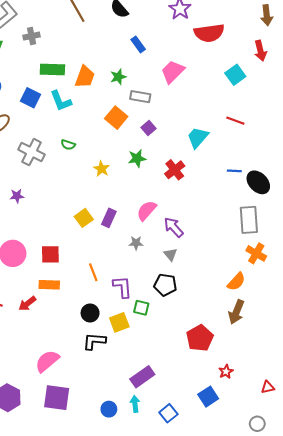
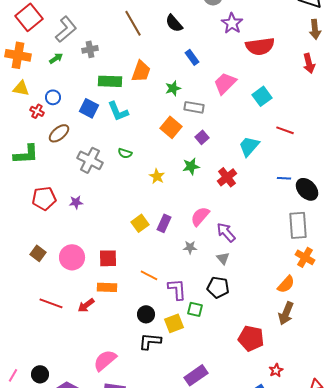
cyan square: (235, 75) -> (262, 96), moved
orange trapezoid: (85, 77) -> (141, 71), moved
orange line: (93, 272) -> (149, 275), turned -42
red pentagon: (200, 338) -> (251, 338), turned -30

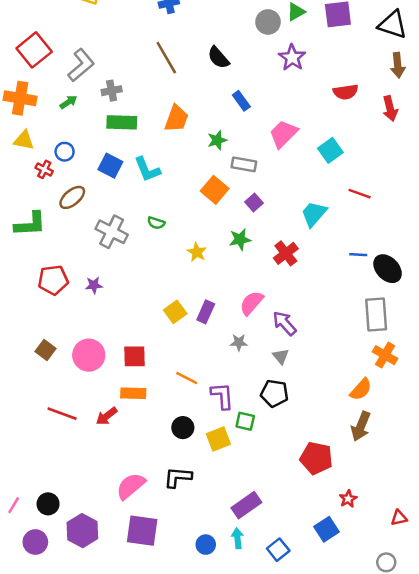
red semicircle: (260, 46) -> (346, 92), moved, size x0.7
green rectangle: (110, 81) -> (122, 122), moved
black L-shape: (150, 341) -> (178, 477), moved

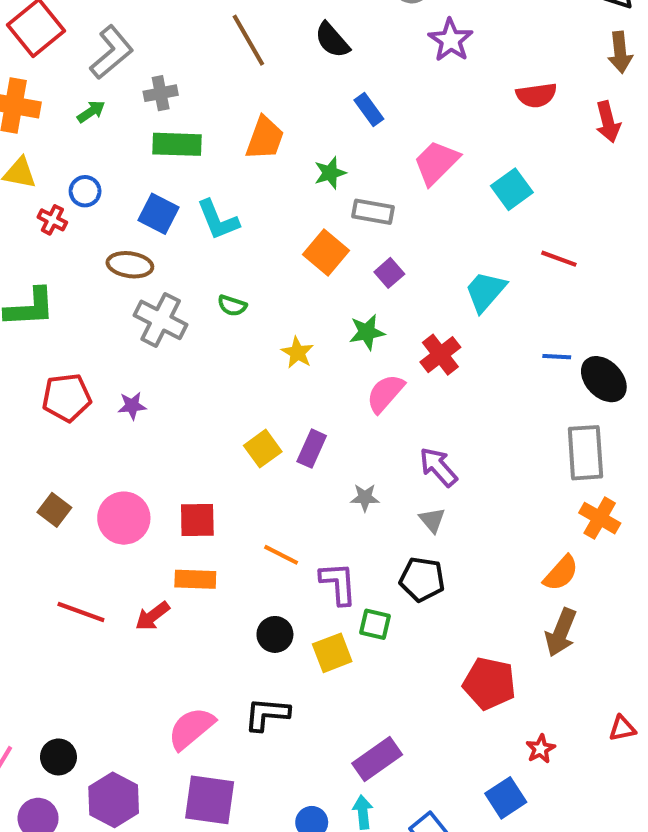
brown ellipse: (72, 197) -> (130, 265), moved, turned 48
pink semicircle: (251, 303) -> (385, 393), moved
red triangle: (399, 518) -> (622, 728), moved

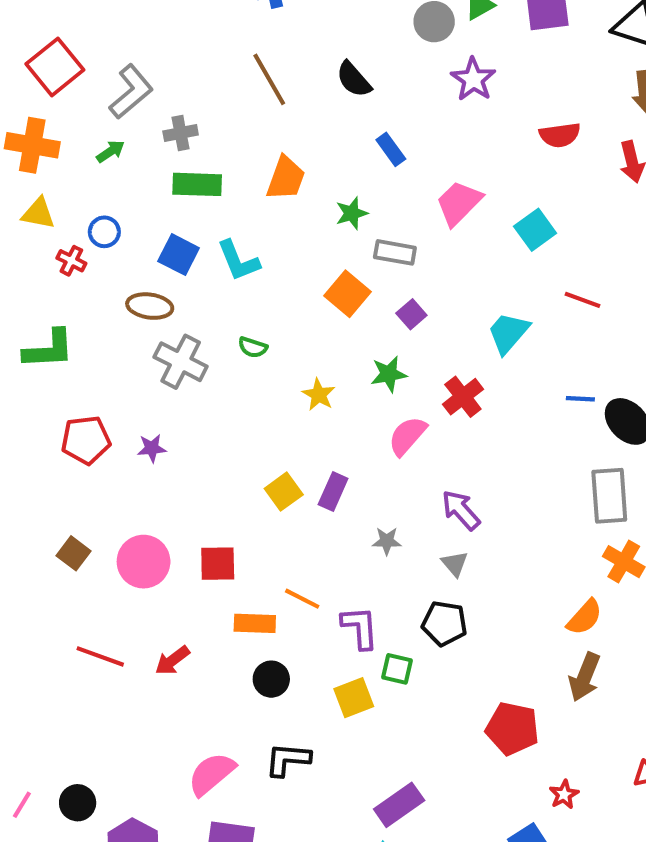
orange rectangle: (195, 579) -> (255, 623), moved
black circle: (275, 634) -> (271, 679), moved

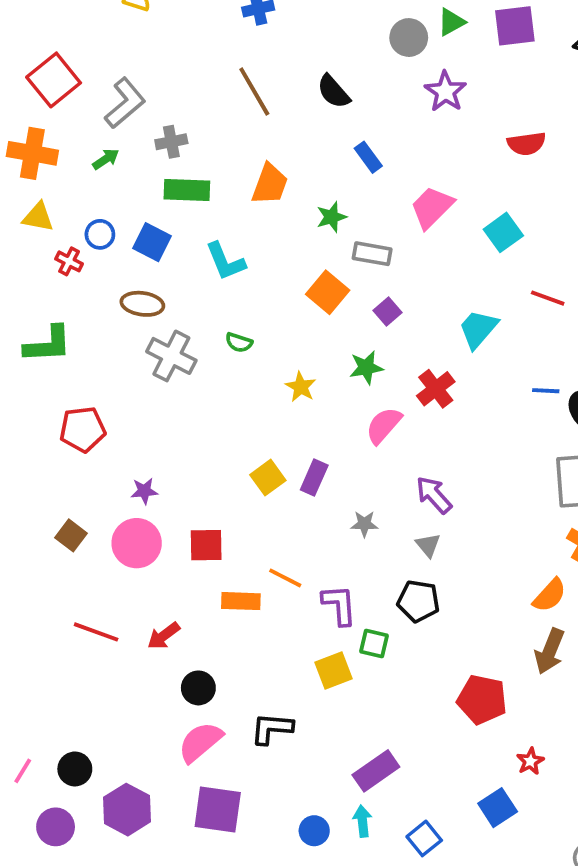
blue square: (179, 255) -> (152, 242), moved
purple star: (152, 448) -> (144, 491), moved
black circle: (271, 679) -> (198, 688), moved

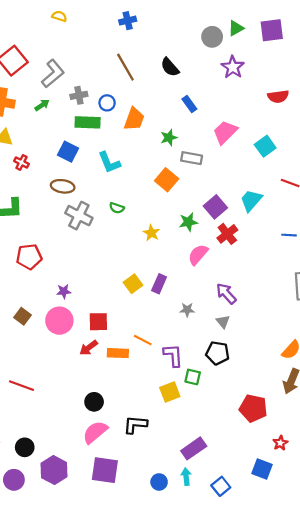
blue circle: (100, 234) -> (107, 103), moved
purple square: (388, 312) -> (215, 207), moved, size x1.5
red line: (96, 632) -> (21, 386), moved
red arrow: (164, 636) -> (89, 348), moved
blue square: (498, 808) -> (262, 469), turned -36

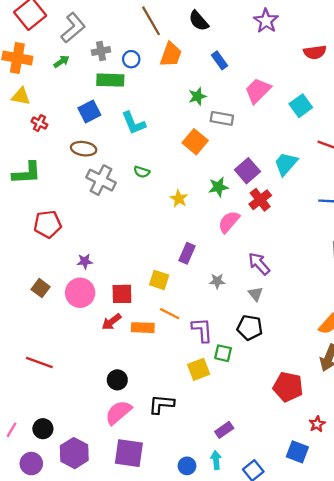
orange trapezoid: (134, 119) -> (171, 55), moved
blue square: (68, 152) -> (89, 111), turned 36
yellow square: (133, 284) -> (159, 280), moved, turned -36
purple rectangle: (194, 448) -> (224, 430), size x0.7

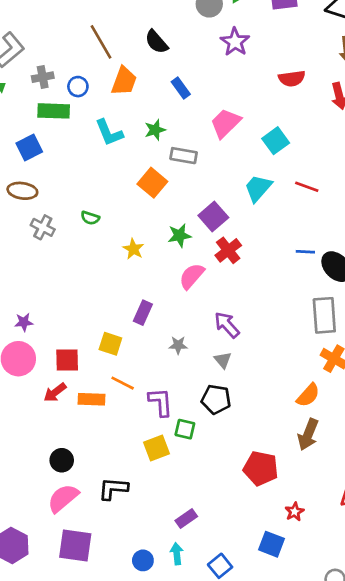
cyan L-shape: (134, 123) -> (109, 133), moved
cyan trapezoid: (286, 164) -> (258, 188), moved
gray cross: (101, 180) -> (43, 227), size x0.7

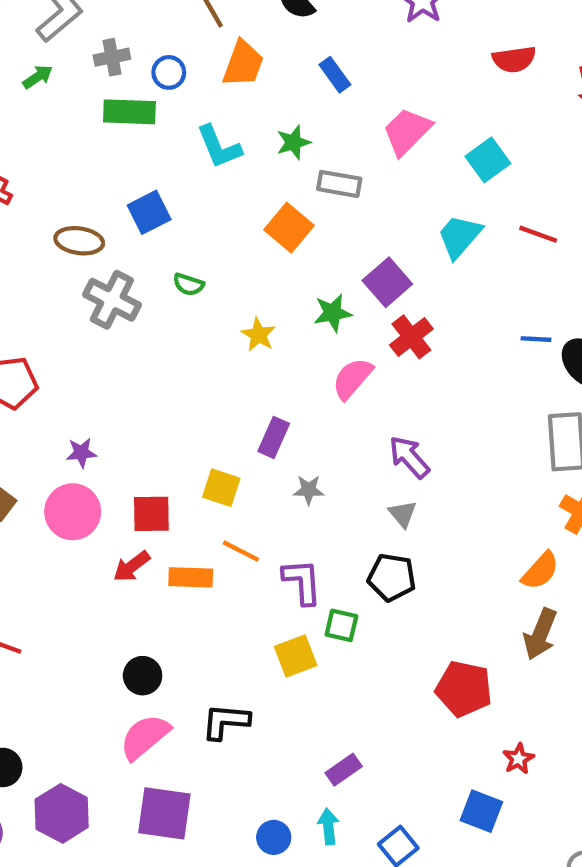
blue square: (29, 147) -> (149, 212), moved
gray cross: (43, 227) -> (112, 300), size x1.4
gray star: (178, 345) -> (309, 490), moved

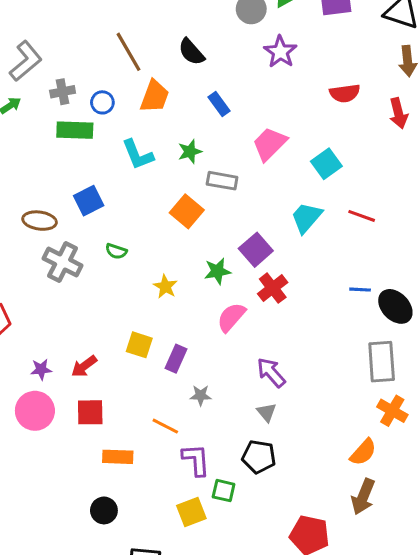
yellow square: (221, 488) -> (139, 345), moved
orange line: (241, 551) -> (165, 426), moved
red arrow: (132, 566) -> (84, 366), moved
black circle: (143, 676) -> (104, 510), moved

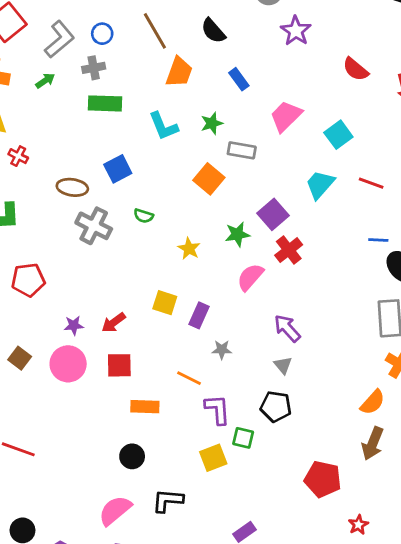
red semicircle: (345, 93) -> (356, 69), turned 48
blue circle: (102, 102) -> (102, 34), moved
blue line: (360, 290) -> (378, 240), moved

